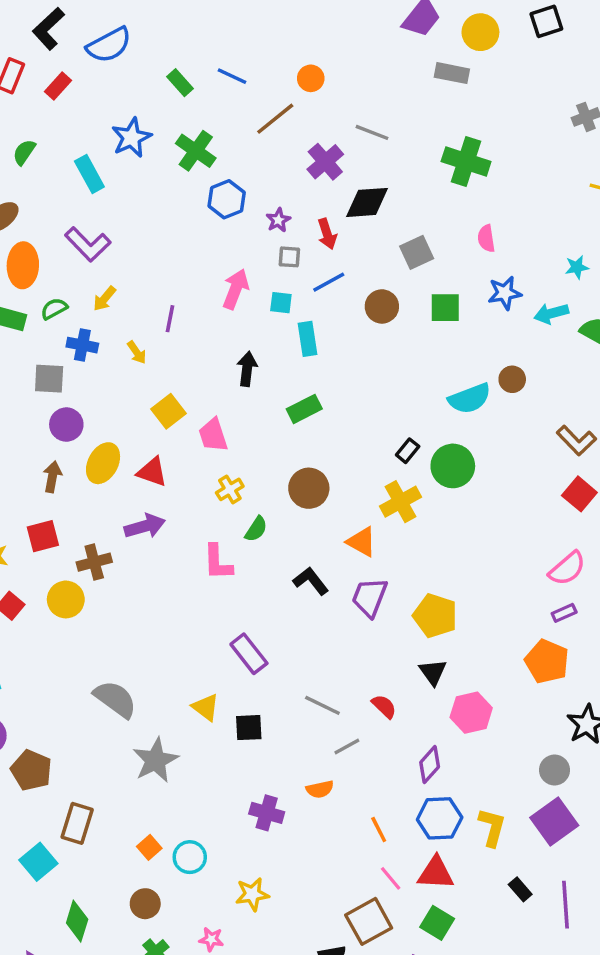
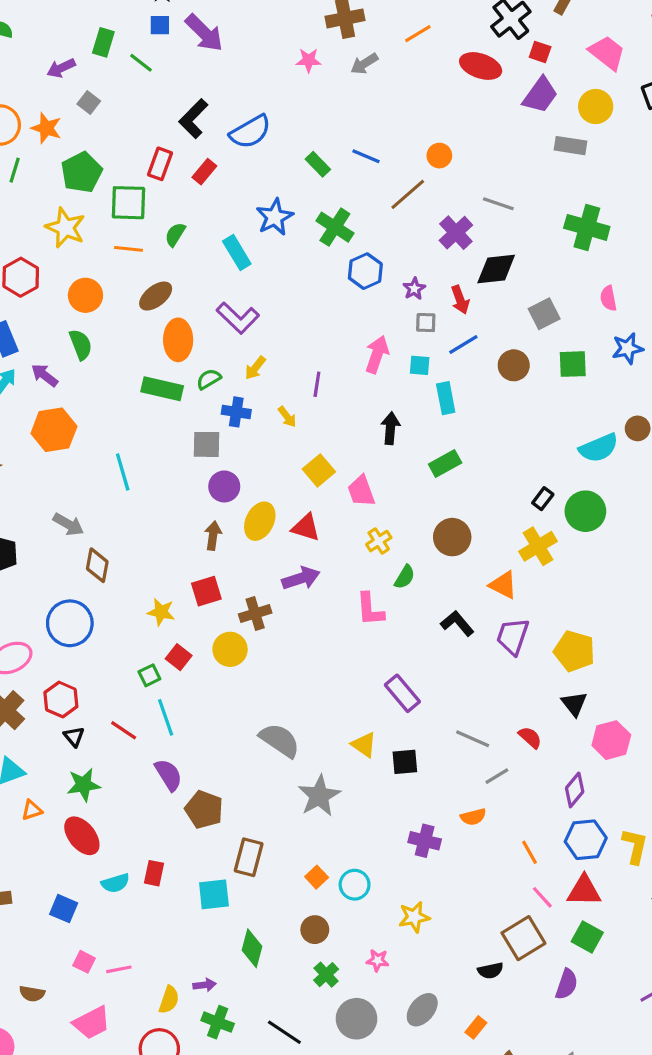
cyan square: (38, 862) -> (214, 894), turned 36

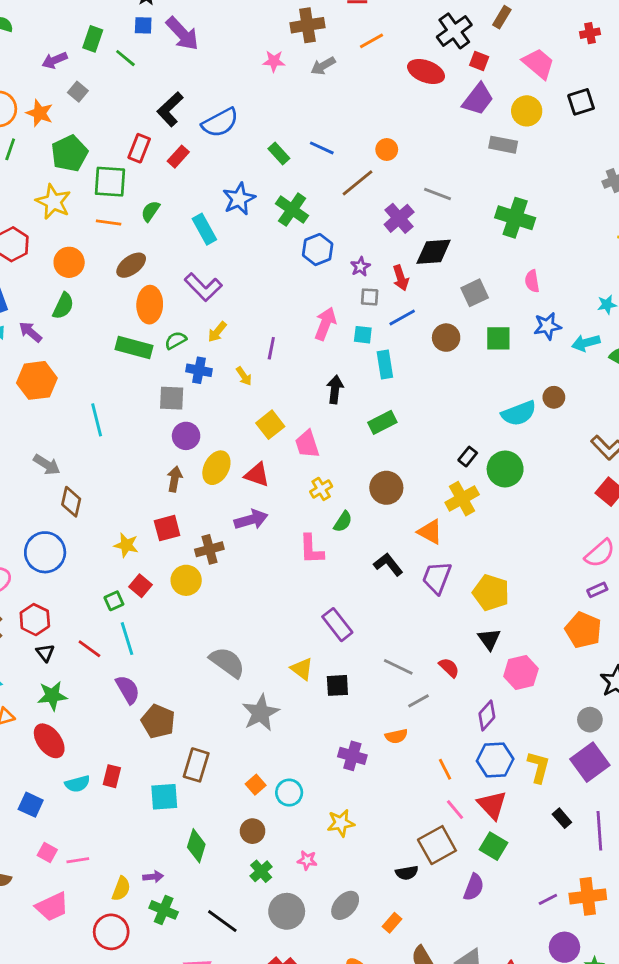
green semicircle: (81, 345) -> (63, 306), turned 44
red triangle: (584, 891) -> (492, 805), turned 44

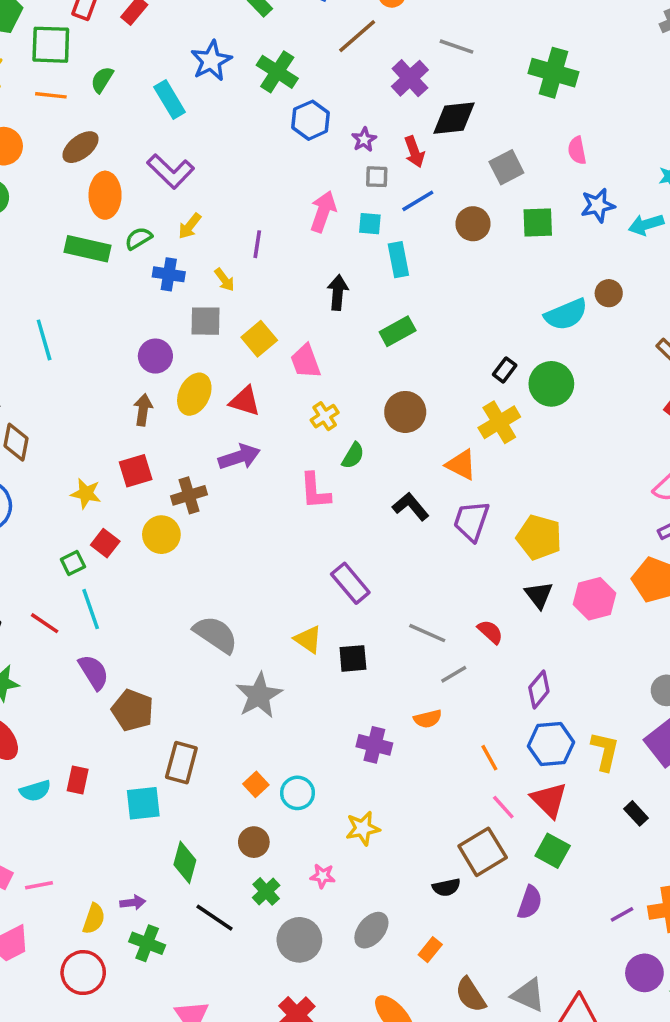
gray square: (172, 398) -> (206, 321), moved
pink hexagon: (521, 672) -> (595, 599), moved
black line: (222, 921) -> (214, 918), moved

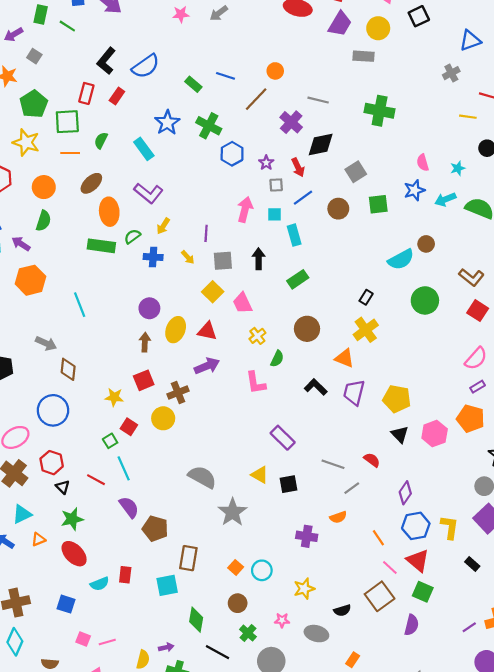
pink semicircle: (577, 150) -> (423, 163), moved
gray square: (206, 321) -> (223, 261), moved
green circle: (551, 384) -> (425, 300), moved
black semicircle: (446, 887) -> (342, 610), moved
gray ellipse: (371, 930) -> (316, 634), moved, turned 70

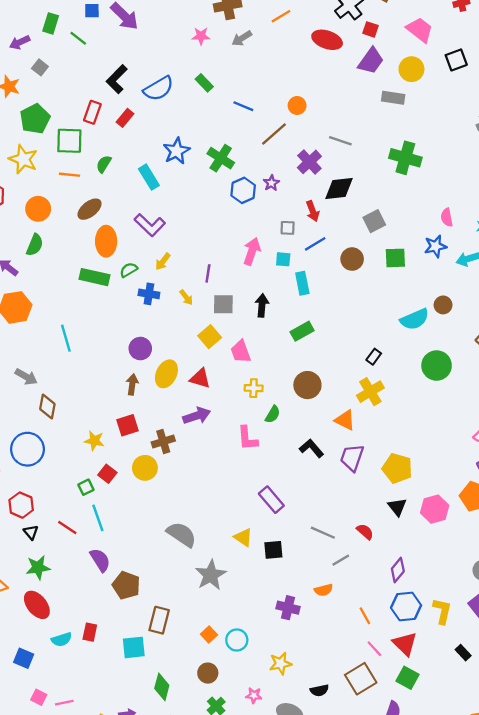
green rectangle: (193, 84) -> (204, 83), moved
purple star: (266, 163) -> (271, 183), moved
yellow cross: (257, 336) -> (254, 388), turned 35

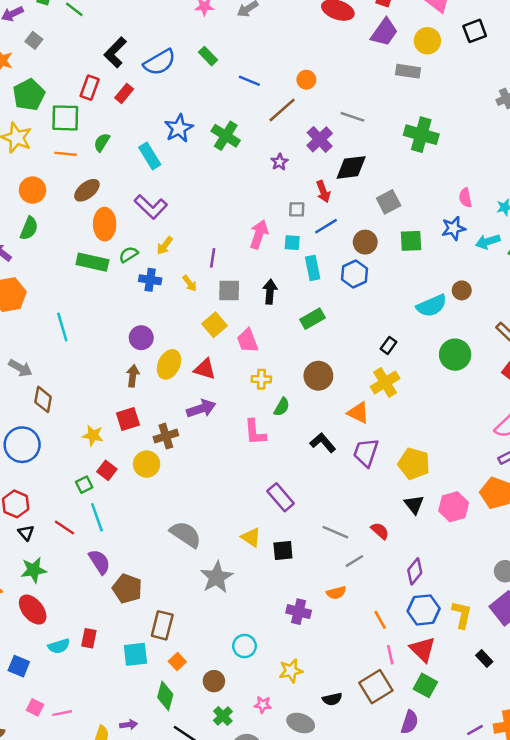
blue hexagon: (243, 190) -> (354, 274), moved
orange square: (209, 634) -> (177, 662), moved
pink line: (374, 649) -> (390, 655), turned 30

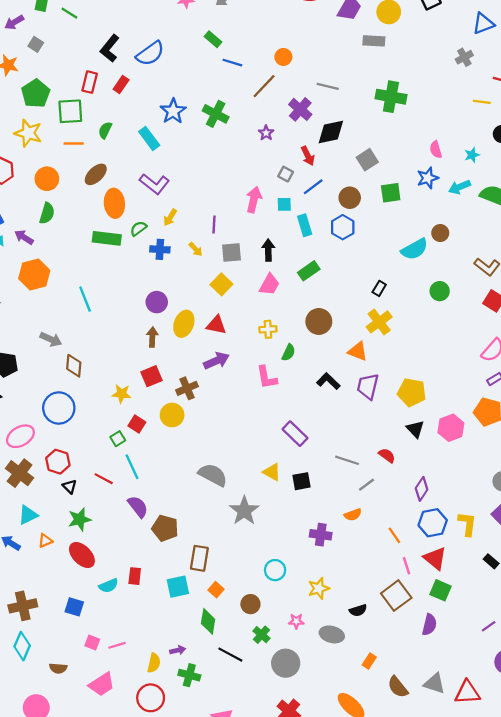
green rectangle: (208, 56) -> (213, 39), moved
gray square: (297, 209) -> (286, 174), turned 32
pink trapezoid: (248, 340) -> (269, 285), moved, turned -125
green circle: (455, 355) -> (440, 291), size x0.7

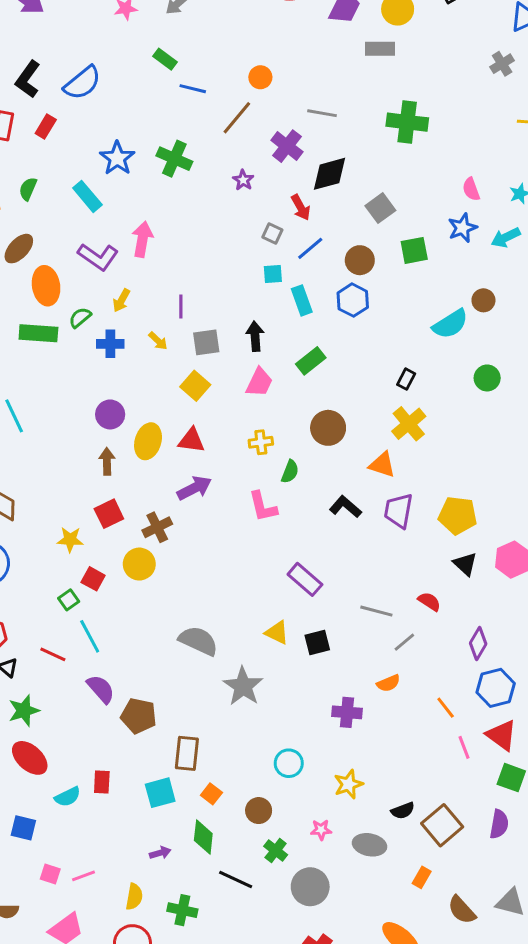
pink arrow: (254, 200) -> (142, 239), moved
brown square: (396, 596) -> (442, 825), moved
purple arrow: (178, 650) -> (160, 853), moved

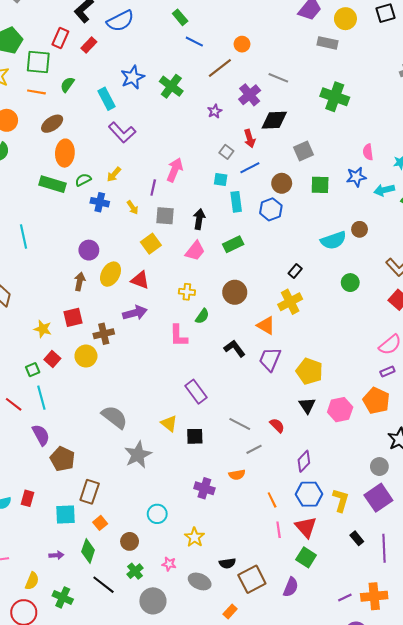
pink arrow: (142, 239) -> (175, 170), moved
purple L-shape: (98, 257) -> (122, 133), moved
yellow star: (348, 784) -> (194, 537), turned -30

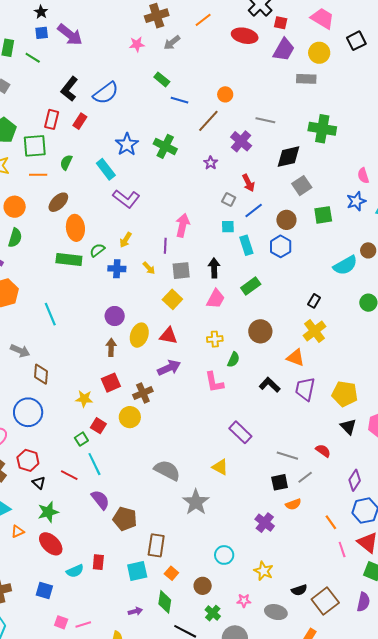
black diamond: (274, 120) -> (288, 157), moved
black square: (195, 436) -> (280, 482), moved
purple cross: (204, 488) -> (265, 523), turned 30

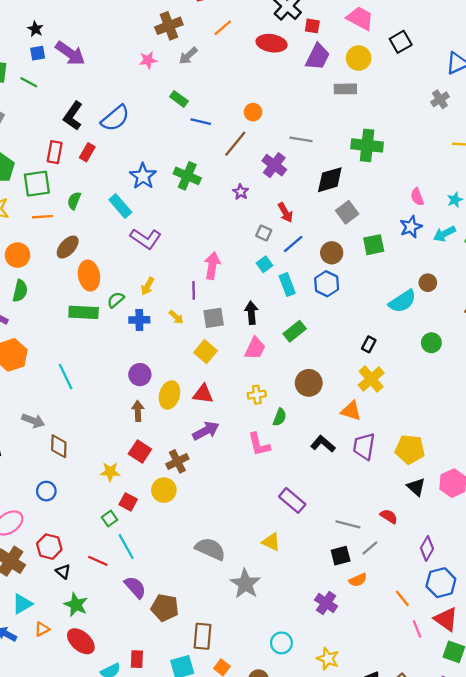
cyan square: (228, 227) -> (265, 264), turned -32
red square: (111, 383) -> (140, 451), turned -30
blue circle: (28, 412) -> (46, 491), size x0.6
green star: (48, 512) -> (76, 605), turned -30

